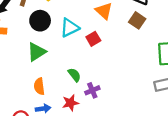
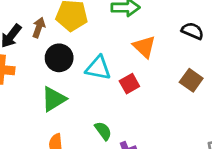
brown square: (137, 20) -> (191, 80), moved
cyan triangle: (70, 28) -> (98, 68), turned 36

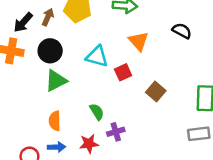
black circle: (59, 58) -> (50, 51), moved
brown square: (191, 80) -> (156, 91), moved

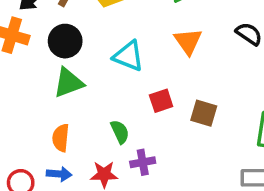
red square: (123, 72) -> (161, 101), moved
brown square: (156, 91) -> (204, 113), turned -30

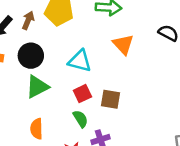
red square: (161, 101) -> (82, 94), moved
brown square: (204, 113) -> (110, 99), moved

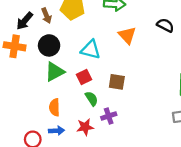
brown arrow: (28, 20) -> (46, 16), turned 136
red square: (82, 94) -> (84, 77), moved

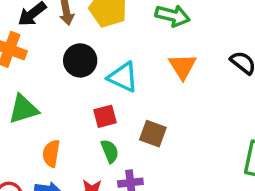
black circle: (49, 45) -> (80, 60), moved
green triangle: (55, 72) -> (23, 109), moved

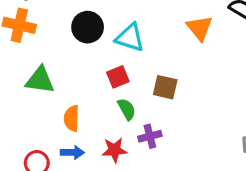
orange triangle: (183, 66) -> (200, 28), moved
green triangle: (23, 109) -> (40, 80), turned 32

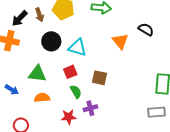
green triangle: (40, 80) -> (37, 74), moved
orange semicircle: (72, 118) -> (42, 98), turned 84
blue arrow: (72, 152) -> (12, 90), moved, turned 32

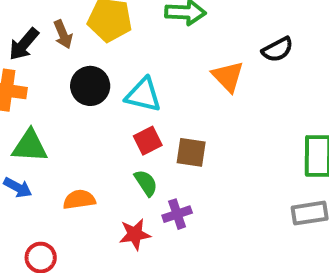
black semicircle: (146, 29) -> (277, 49), turned 126
red square: (70, 72) -> (148, 141), moved
green triangle: (37, 74) -> (30, 146), moved

